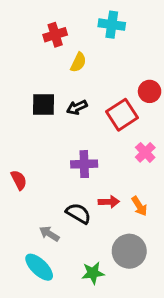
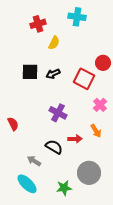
red square: (122, 115) -> (84, 79), turned -30
purple cross: (84, 164) -> (58, 113), turned 30
orange arrow: (139, 206) -> (96, 131), moved

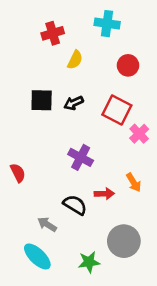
red circle: (103, 63) -> (128, 65), moved
pink cross: (100, 105) -> (139, 134), moved

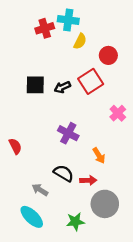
cyan cross: (107, 24) -> (68, 20), moved
yellow semicircle: (75, 60) -> (80, 41), moved
red square: (117, 110) -> (91, 81), moved, turned 30
orange arrow: (134, 183) -> (99, 156), moved
red arrow: (104, 194) -> (88, 180), moved

